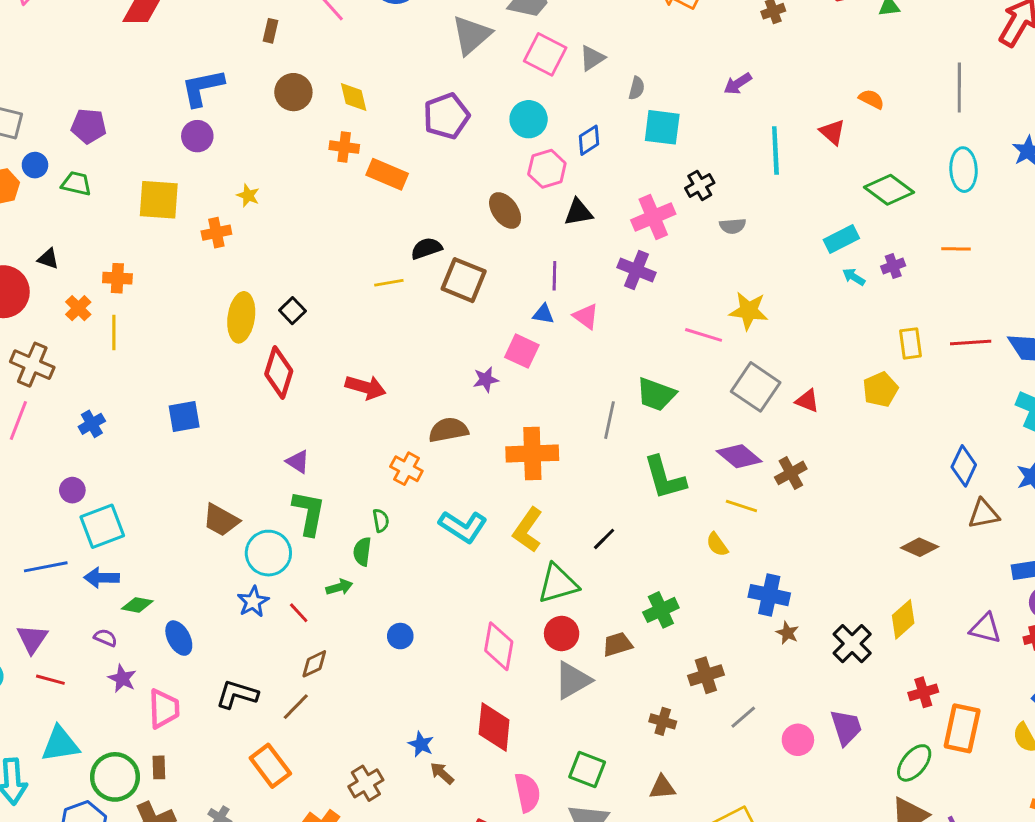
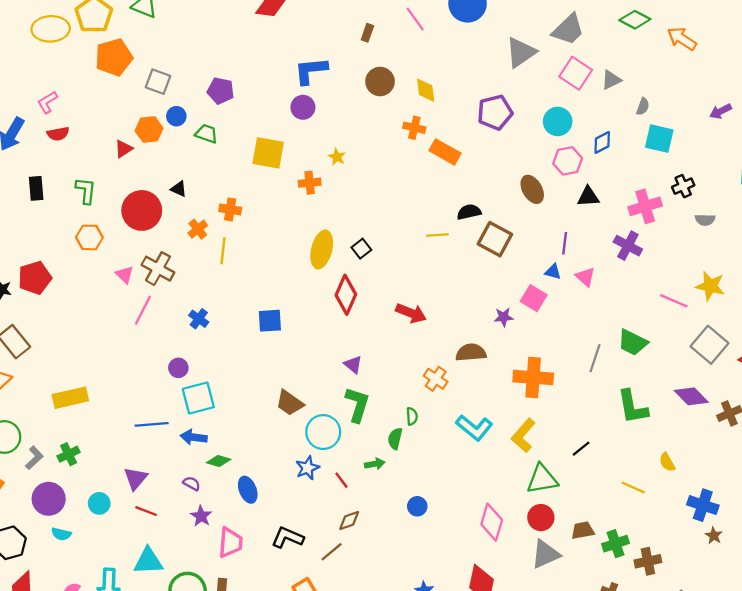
blue cross: (92, 424) -> (199, 319), turned -30
yellow line: (741, 506) -> (633, 487), moved
green cross: (661, 610) -> (616, 544), moved

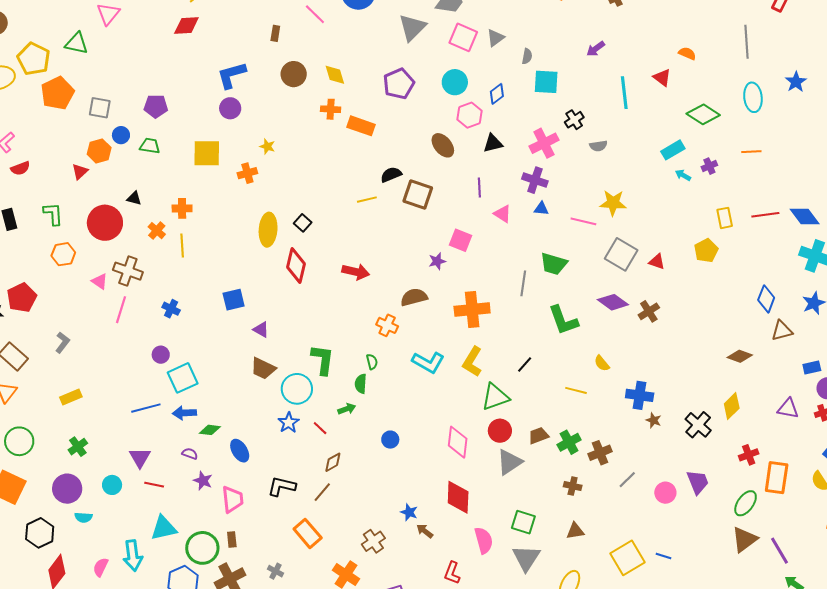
blue triangle: (553, 272) -> (541, 209), moved
purple triangle: (353, 365) -> (261, 330), moved
yellow rectangle: (70, 398) -> (71, 397), size x0.7
gray L-shape: (34, 458) -> (62, 342), moved

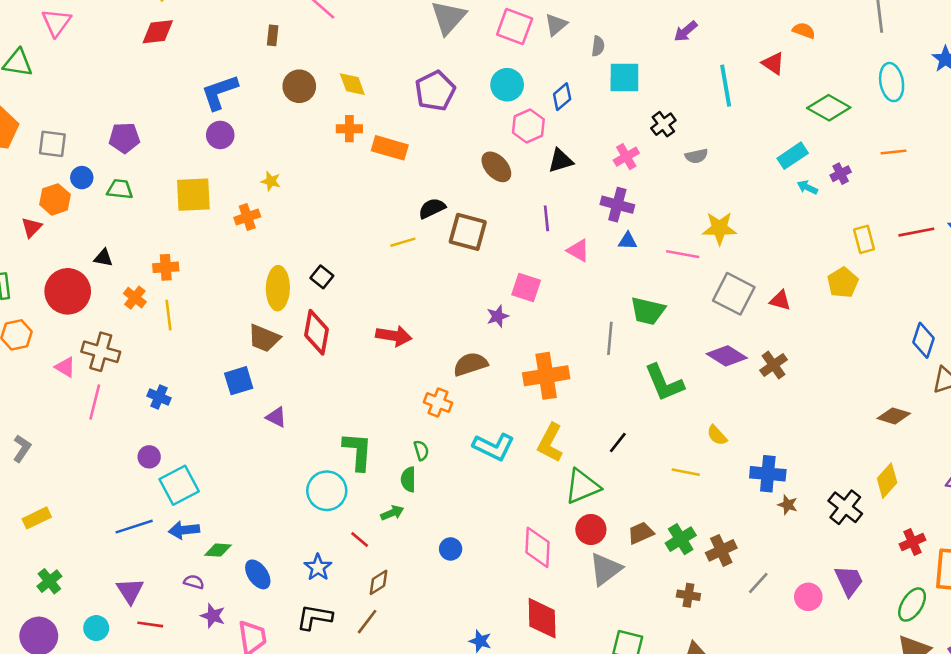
pink cross: (544, 143) -> (626, 157), size x0.7
brown trapezoid: (263, 368) -> (264, 338), moved
blue star: (289, 423) -> (318, 567), moved

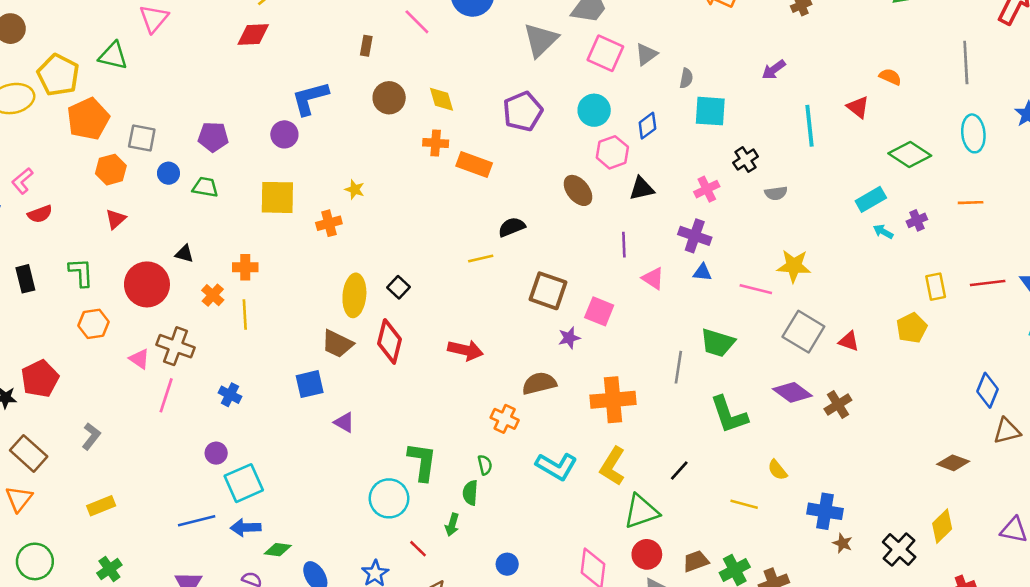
purple circle: (220, 135) -> (284, 134), moved
orange hexagon: (55, 199) -> (111, 170), moved
brown square: (468, 232) -> (548, 291), moved
green arrow: (392, 513) -> (452, 525), turned 125

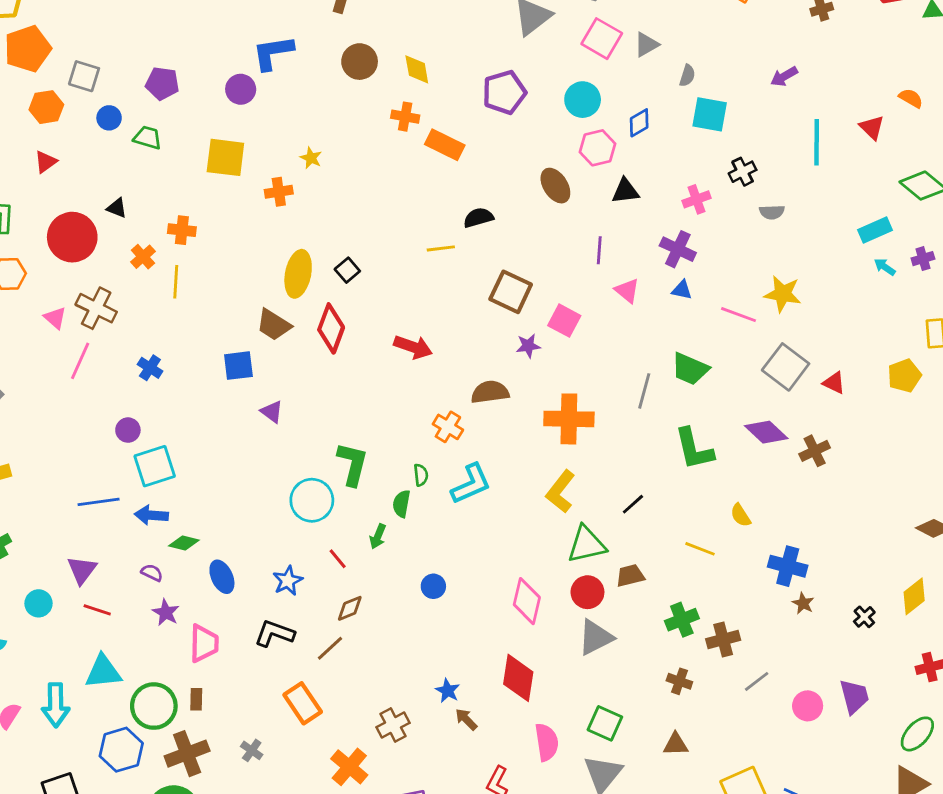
cyan L-shape: (556, 466) -> (471, 484), moved, turned -60
black cross: (899, 549) -> (864, 617), size x0.6
brown trapezoid: (696, 561) -> (630, 576), moved

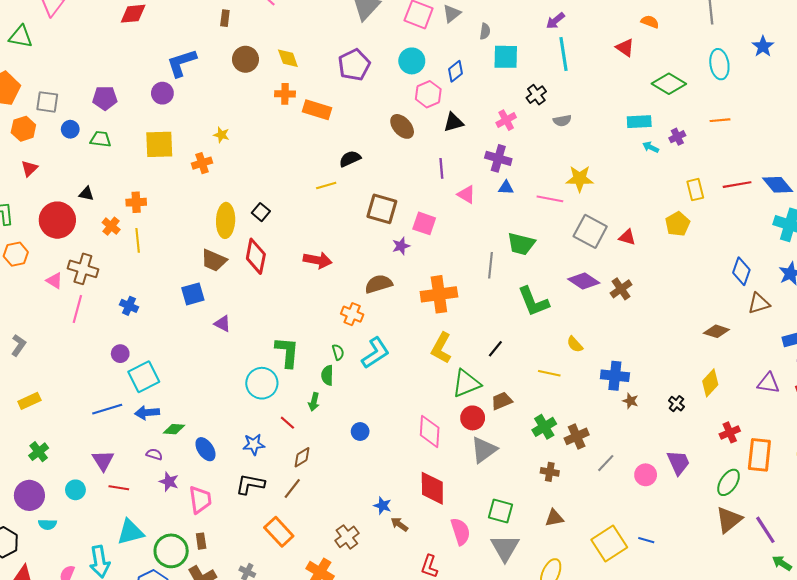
cyan line: (817, 142) -> (564, 54), moved
cyan rectangle: (875, 230) -> (639, 122), turned 30
blue star: (288, 581) -> (254, 444), turned 30

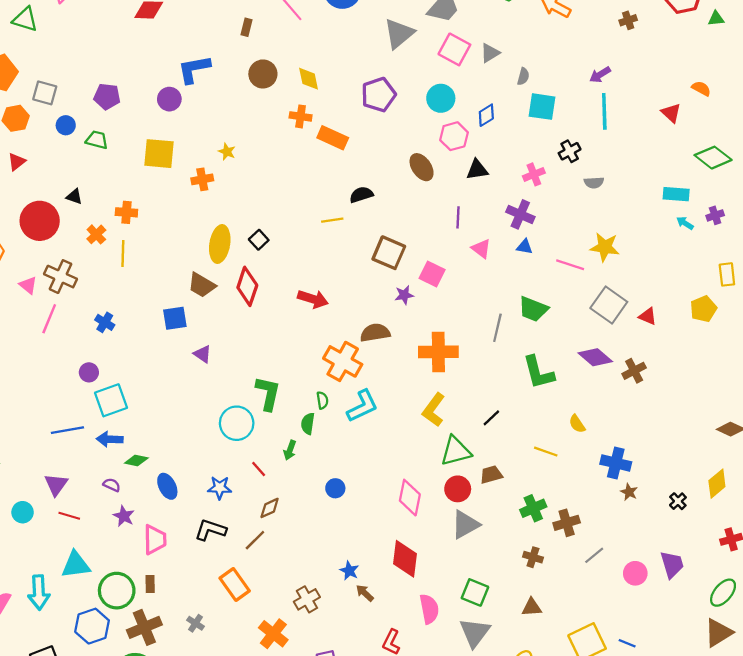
orange cross: (352, 314) -> (343, 361), size x1.6

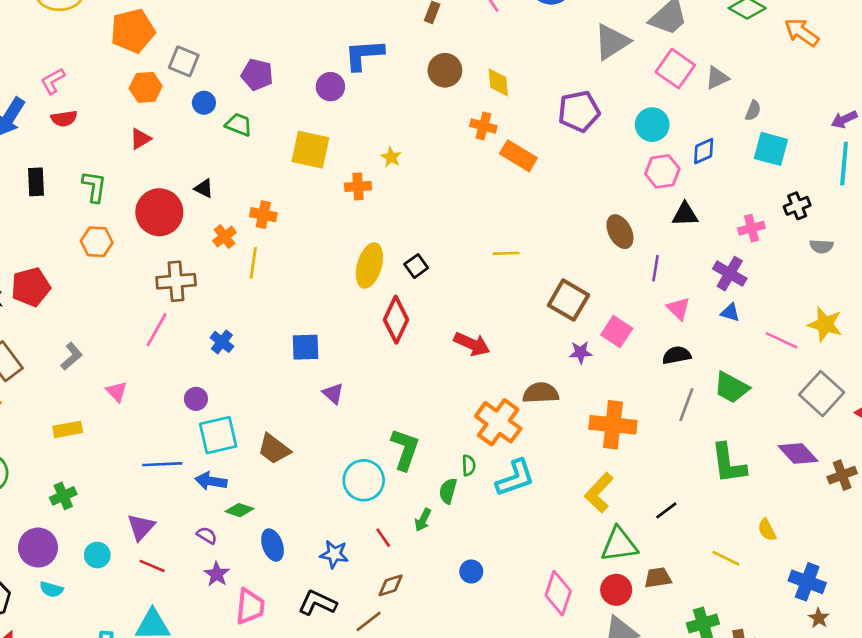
brown ellipse: (422, 167) -> (620, 232), moved
black semicircle: (361, 195) -> (677, 355), moved
brown cross: (60, 277) -> (176, 281), turned -36
pink triangle: (28, 285) -> (117, 392), moved
brown trapezoid: (202, 285) -> (274, 449), moved

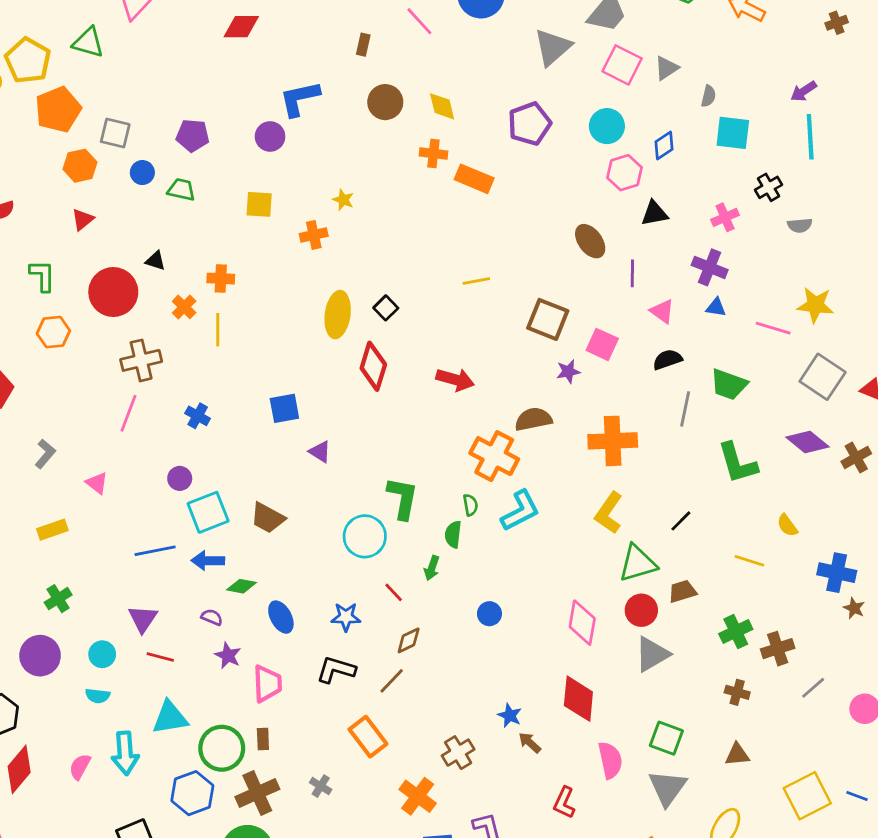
yellow square: (310, 150) -> (259, 204), size x0.7
cyan semicircle: (51, 589) -> (98, 696), moved

